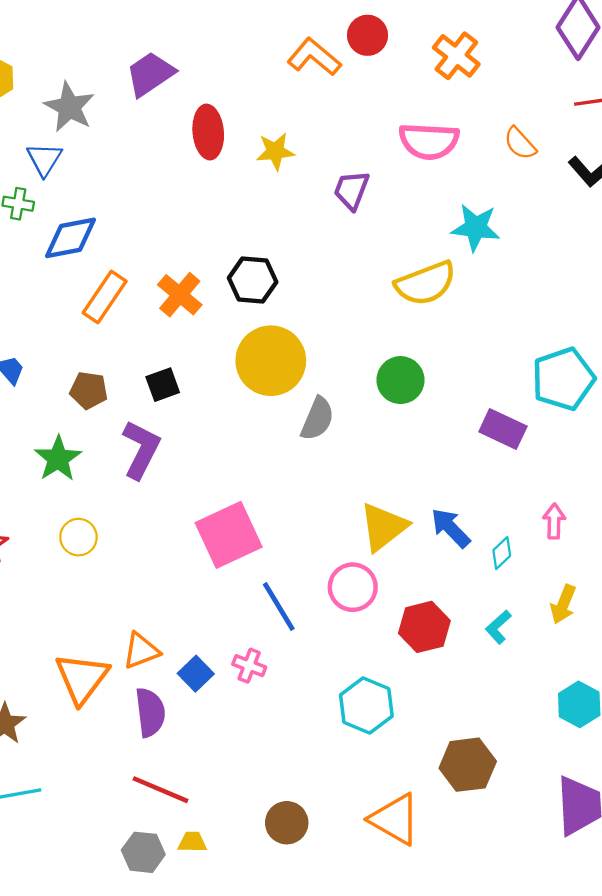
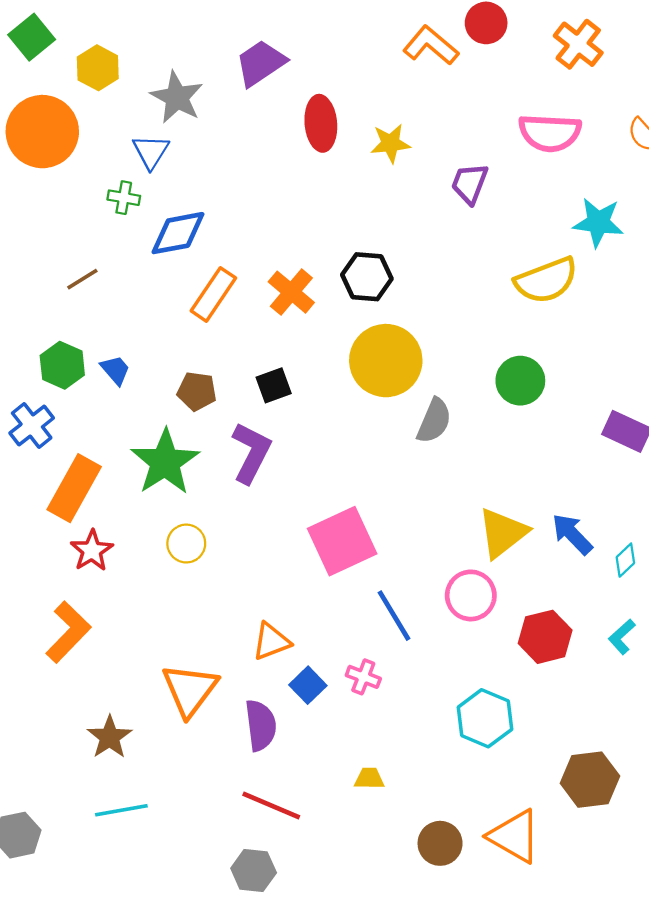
green star: (58, 459) -> (165, 462), size x1.4
orange triangle: (141, 651) -> (271, 641), moved
brown circle: (287, 823) -> (440, 843), moved
yellow trapezoid: (192, 842) -> (369, 778), moved

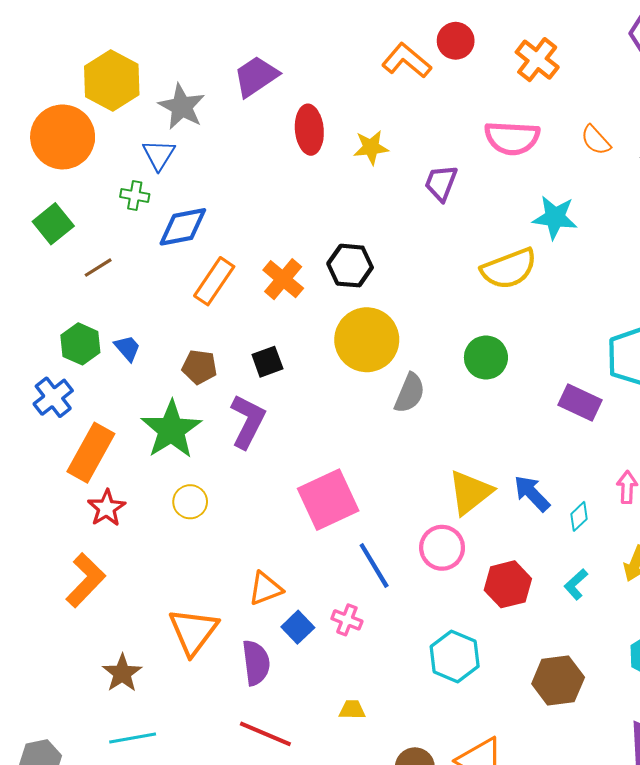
green square: (32, 37) -> (53, 224), moved
yellow hexagon: (98, 68) -> (112, 81), size x1.5
brown hexagon: (590, 780) -> (558, 681), moved

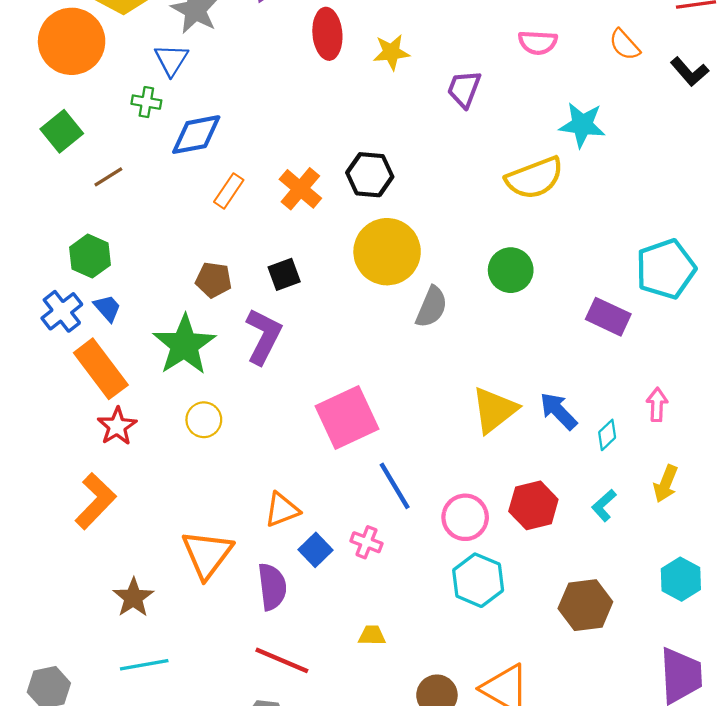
pink semicircle: (512, 138) -> (538, 42), size x0.7
orange rectangle: (214, 281) -> (229, 191), size x0.7
blue trapezoid: (127, 348) -> (107, 308), moved
orange rectangle: (91, 453) -> (101, 369), turned -66
pink circle: (442, 548) -> (465, 517), moved

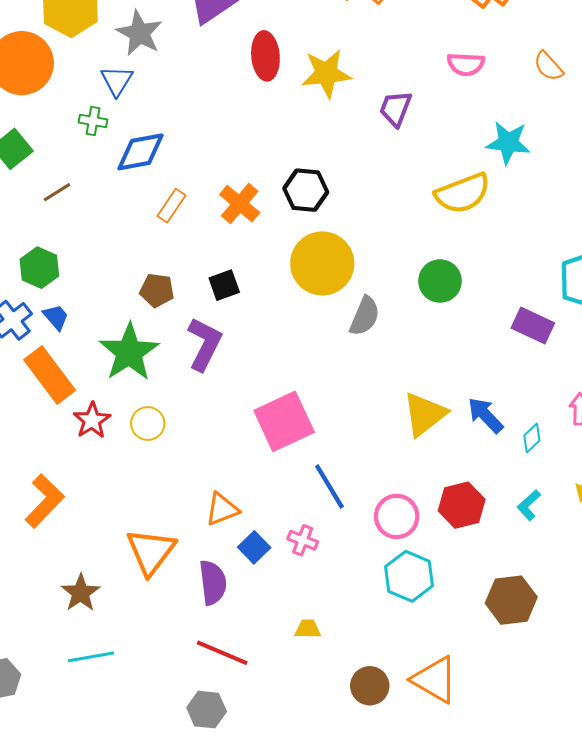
yellow star: (391, 52) -> (326, 73), size x1.4
red star: (117, 426) -> (92, 420), moved

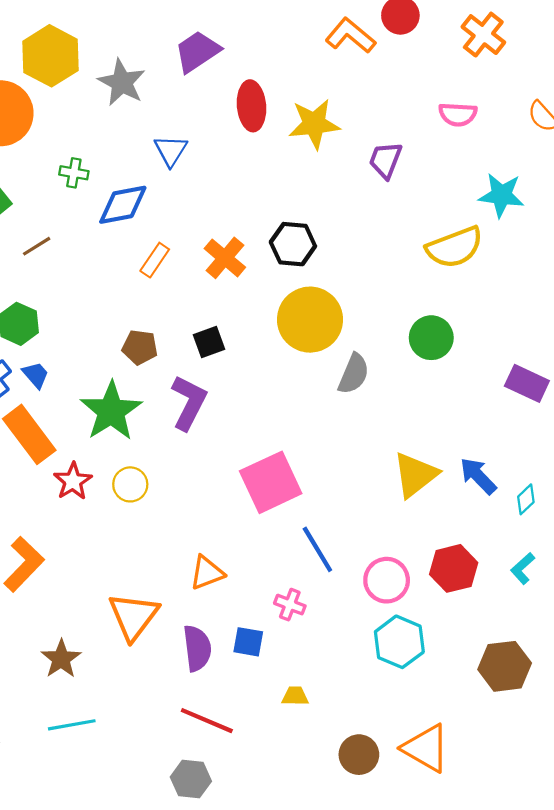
blue triangle: (117, 81) -> (171, 151), moved
blue square: (254, 547) -> (248, 642), moved, turned -36

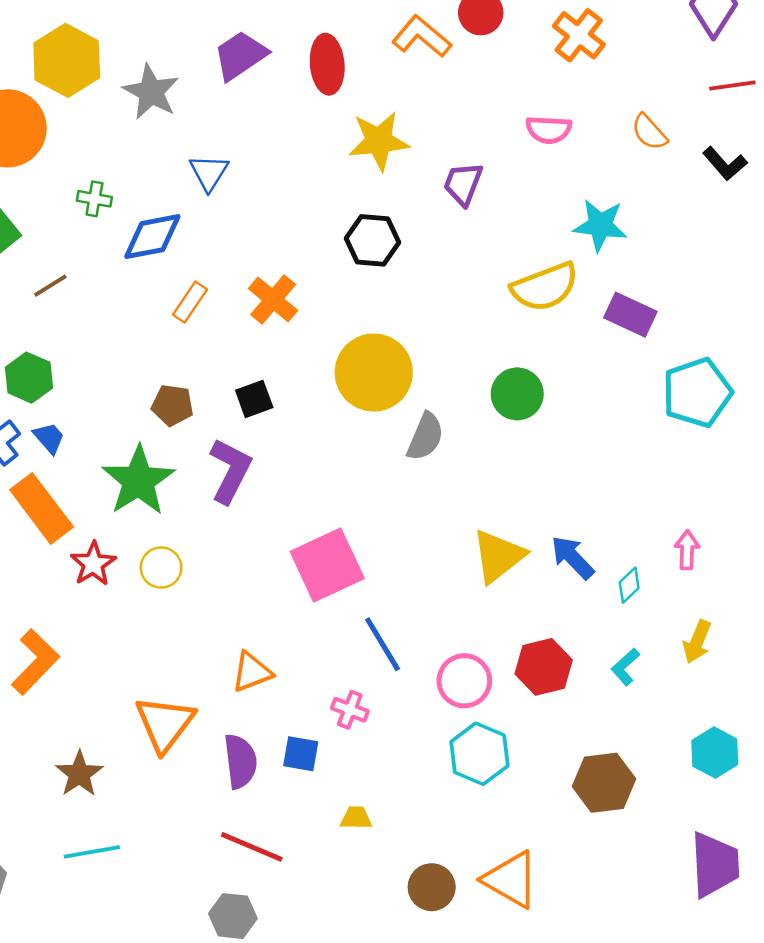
red ellipse: (251, 106) -> (327, 64), moved
black hexagon: (293, 244) -> (372, 240), moved
purple rectangle: (527, 383) -> (630, 315), moved

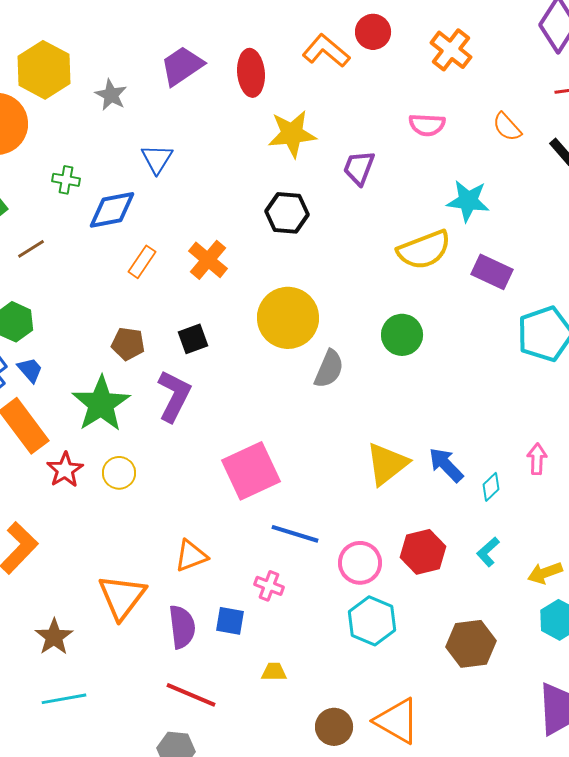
gray star: (151, 92) -> (111, 95), size x0.7
yellow arrow: (697, 642) -> (545, 573), moved, turned 48
blue line: (383, 644) -> (295, 534), turned -42

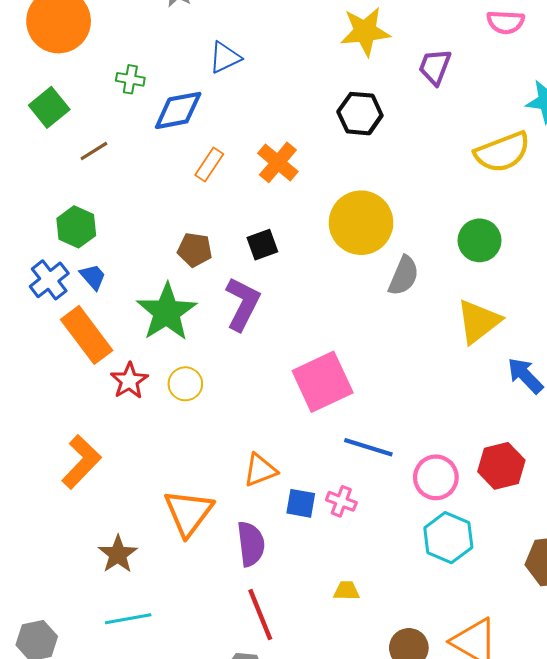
blue triangle: (157, 159) -> (225, 57), turned 32
yellow triangle: (387, 464) -> (478, 321), moved
blue square: (230, 621) -> (301, 503), moved
red line: (191, 695) -> (260, 615), turned 45

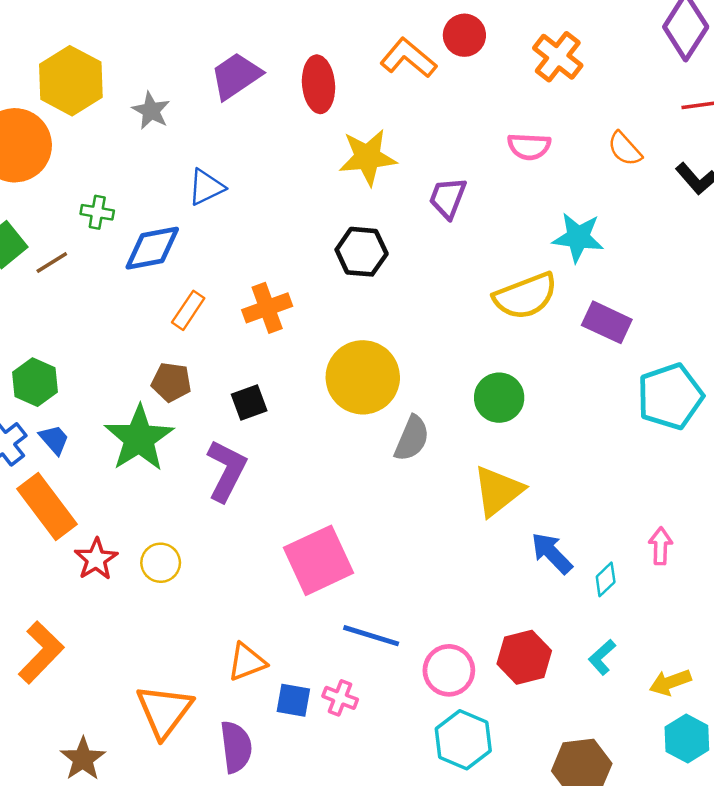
brown line: (94, 151) -> (52, 262), moved
orange cross: (278, 162) -> (267, 308), turned 30
brown pentagon: (195, 250) -> (171, 382), moved
green star: (167, 312) -> (139, 438), moved

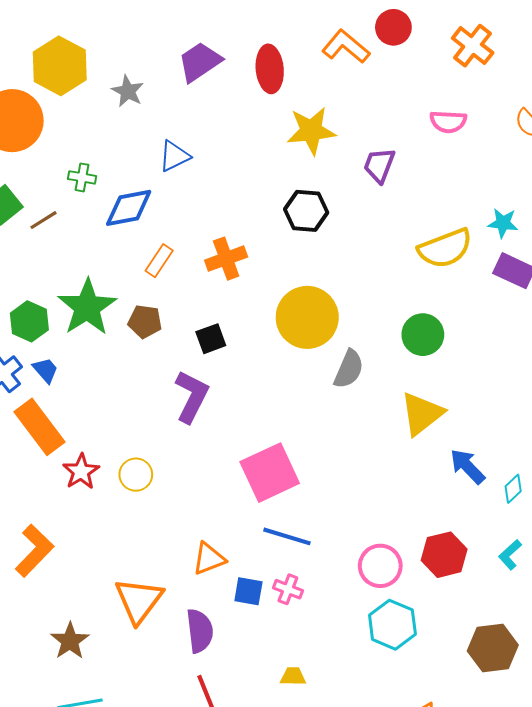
cyan star: (578, 237) -> (503, 223), moved, size x0.7
green star: (139, 438) -> (87, 307), moved
blue line: (371, 636) -> (287, 536), moved

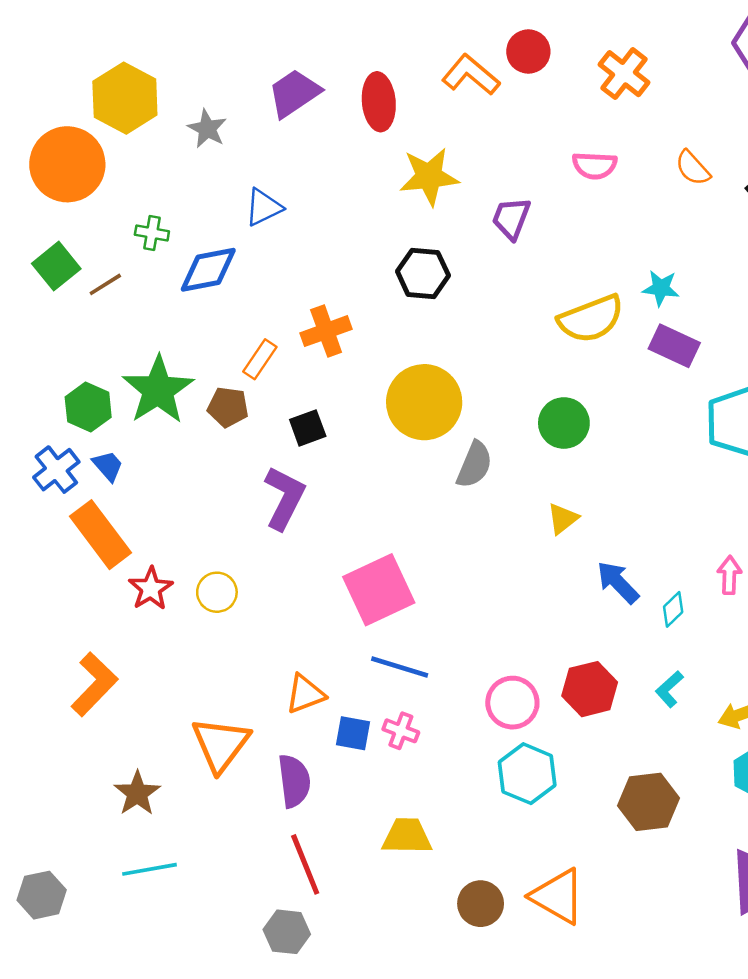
orange rectangle: (159, 261) -> (260, 359), moved
yellow triangle: (422, 414) -> (563, 519), size x0.6
yellow trapezoid: (293, 676) -> (407, 836), size x1.6

